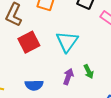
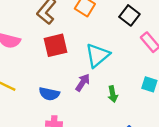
purple arrow: (68, 77) -> (83, 82), moved

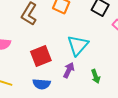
red square: (55, 45) -> (41, 56), moved

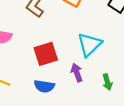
purple arrow: (69, 70) -> (77, 73), turned -49

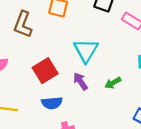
green arrow: (107, 82) -> (113, 83), turned 91

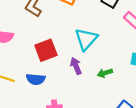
blue semicircle: (52, 103) -> (36, 79), moved

